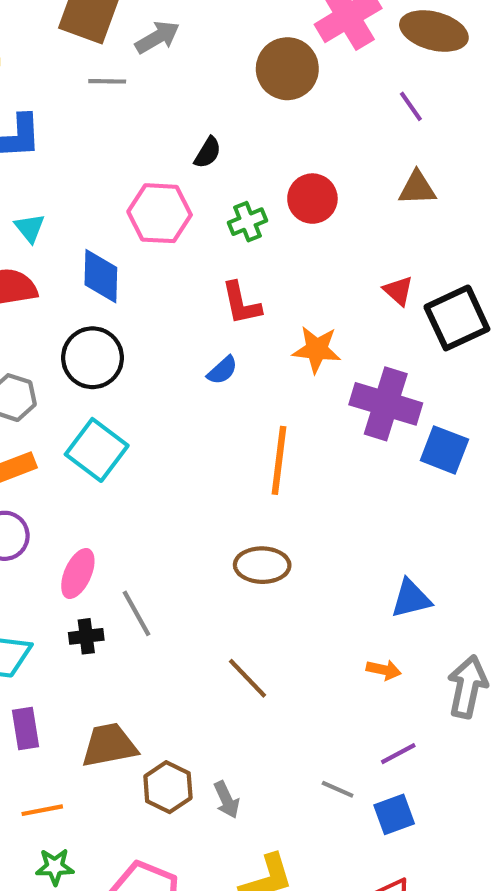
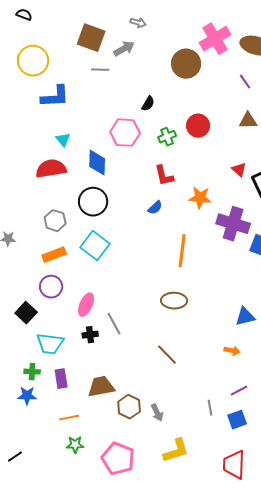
gray line: (338, 789) -> (210, 408), turned 56

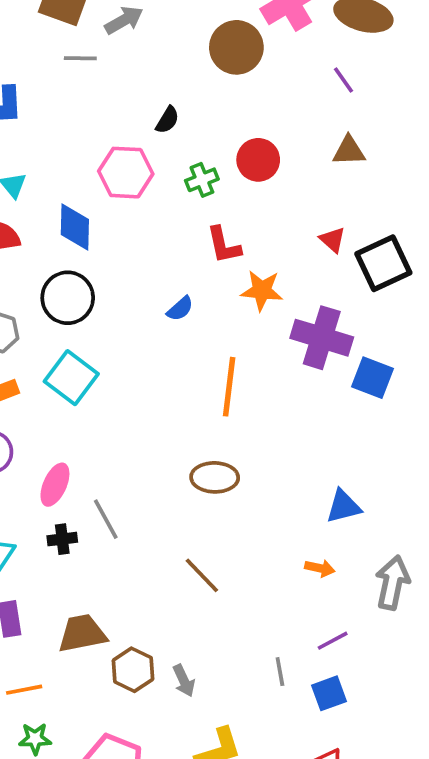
red L-shape: (164, 176) -> (224, 245), moved

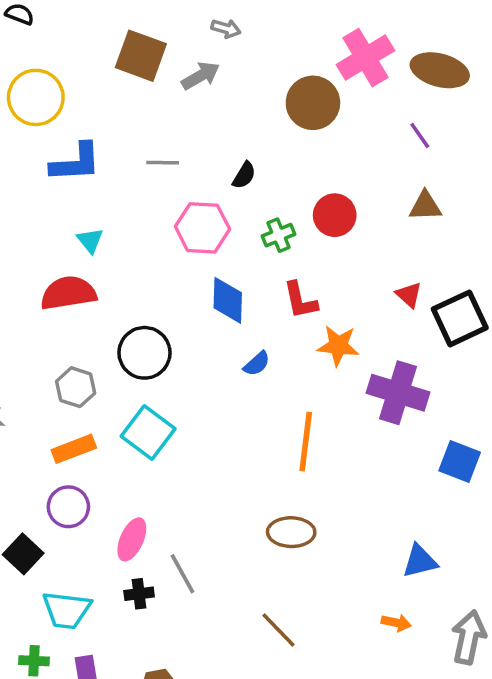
gray line: (80, 58) -> (163, 163), moved
blue diamond: (75, 227) -> (228, 300), moved
blue square: (372, 378) -> (460, 461), moved

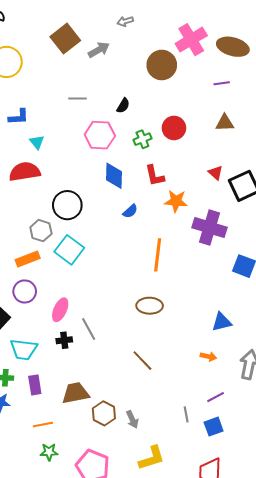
gray arrow: (226, 29) -> (125, 21), moved, turned 147
brown square: (141, 56) -> (65, 39), turned 32
purple line: (420, 135) -> (222, 83), turned -63
blue L-shape: (76, 163) -> (19, 117), moved, size x0.7
gray hexagon: (76, 387) -> (41, 231), moved

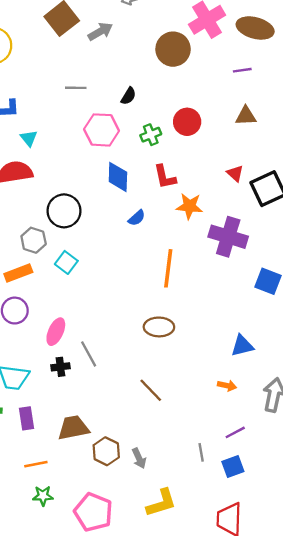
cyan square: (69, 250) -> (66, 262), size x0.7

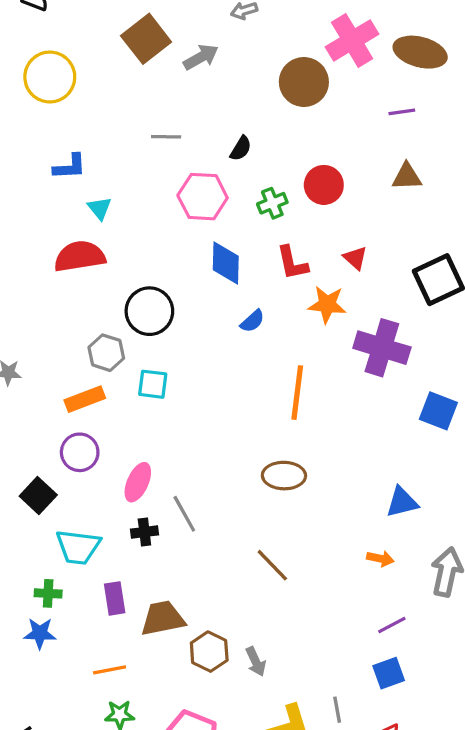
red triangle: (235, 173) -> (355, 258), moved
cyan square: (66, 262) -> (153, 384), turned -30
purple rectangle: (26, 418) -> (115, 598), moved
gray line: (201, 452) -> (337, 710), moved

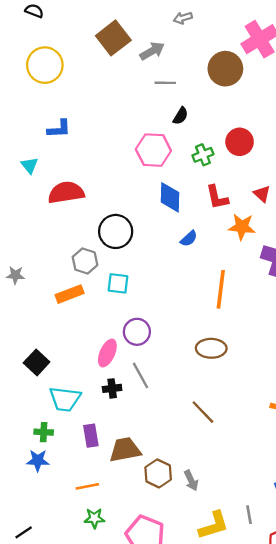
gray line: (166, 137) -> (165, 83), moved
cyan triangle: (100, 208) -> (29, 165), moved
purple circle: (80, 452) -> (137, 332), moved

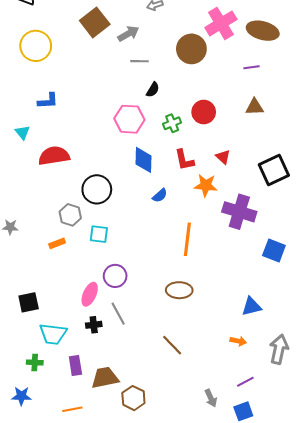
orange rectangle: (70, 294) -> (57, 243), size x0.7
black square: (37, 362) -> (29, 302), turned 35
blue star: (38, 460) -> (21, 396), moved
gray arrow: (191, 480) -> (211, 398), moved

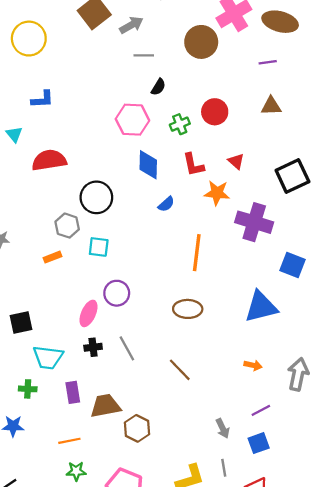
blue triangle: (251, 306) -> (261, 307), moved, size x1.5
gray line: (118, 314) -> (127, 348), moved

